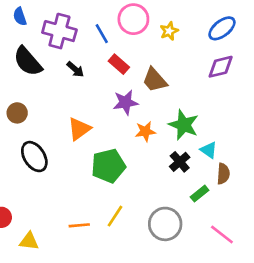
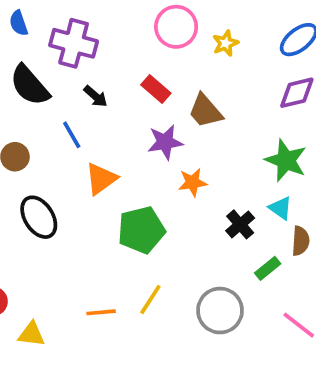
blue line: (102, 34) -> (72, 135), moved
green star: (184, 125) -> (286, 160), moved

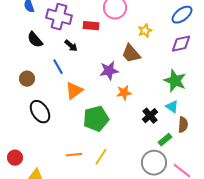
yellow star: (225, 43) -> (145, 31), moved
black semicircle: (30, 85) -> (35, 40), size x0.7
red rectangle: (156, 89) -> (91, 26), moved, turned -35
gray circle: (220, 311) -> (154, 163), moved
orange line: (101, 312) -> (74, 155), moved

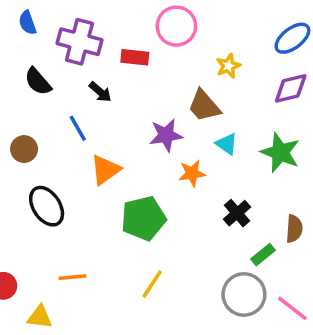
cyan triangle: (172, 107) -> (227, 144), moved
orange line: (74, 155) -> (73, 277), moved

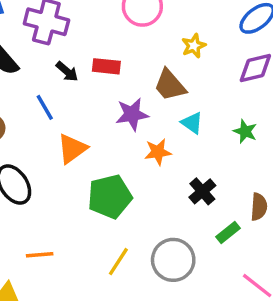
red rectangle: (135, 57) -> (106, 66), moved
green star: (280, 153) -> (245, 131), size x0.6
gray circle: (244, 294) -> (173, 260), moved

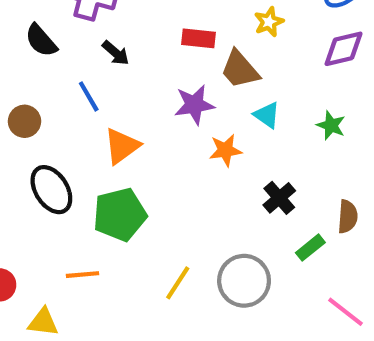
red rectangle: (106, 66) -> (198, 38), moved
green pentagon: (110, 197) -> (120, 214), moved

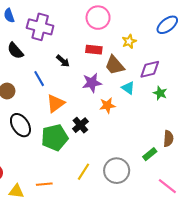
purple diamond: (343, 49) -> (150, 69), moved
black arrow: (116, 53) -> (63, 61), moved
black cross: (279, 198) -> (80, 125), moved
orange line: (82, 275) -> (44, 184), moved

